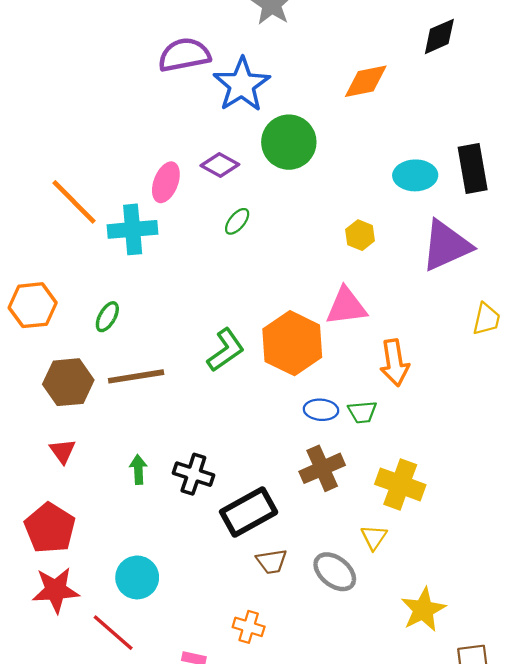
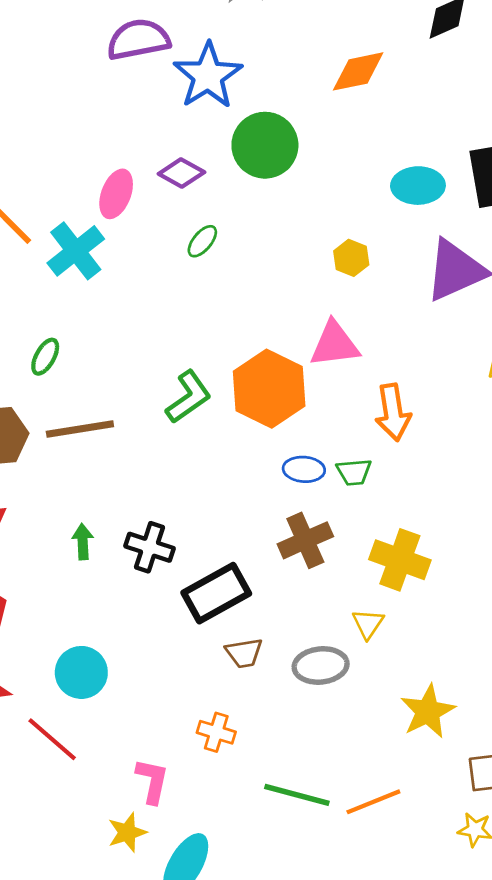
cyan cross: (133, 229) -> (76, 251), turned -33
gray ellipse: (335, 572) -> (321, 665), turned -45

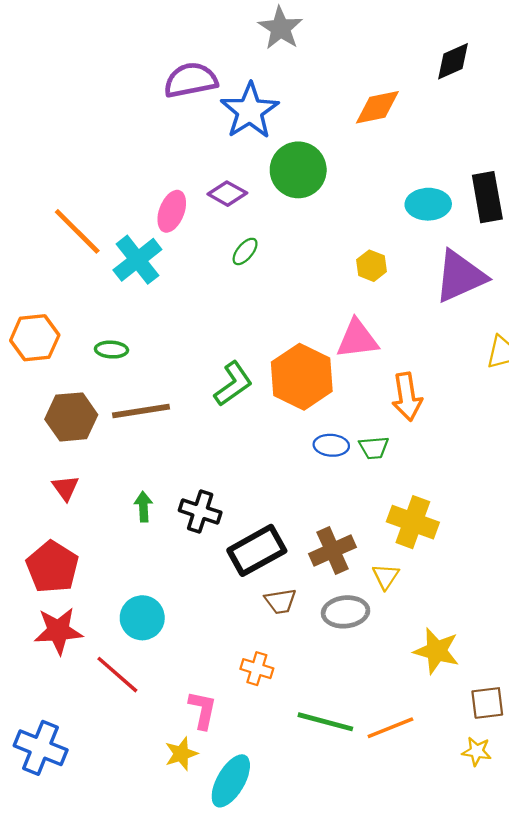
green ellipse: (45, 357) -> (111, 350), turned 64
brown cross: (305, 540) -> (332, 550), moved
yellow star: (428, 711) -> (436, 651), turned -30

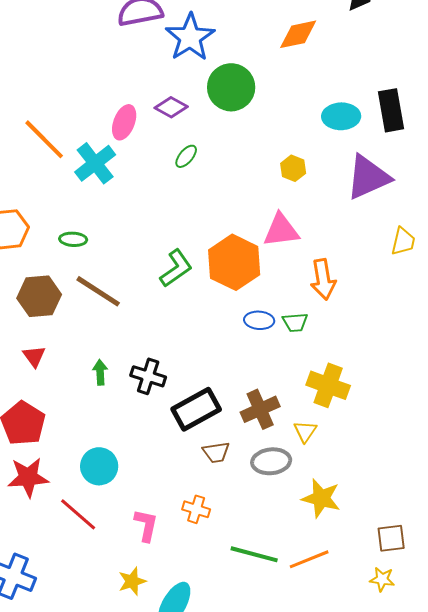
brown line: (141, 411) -> (98, 291), turned 42
yellow star: (436, 651) -> (321, 498), moved
pink L-shape: (202, 710) -> (146, 525), moved

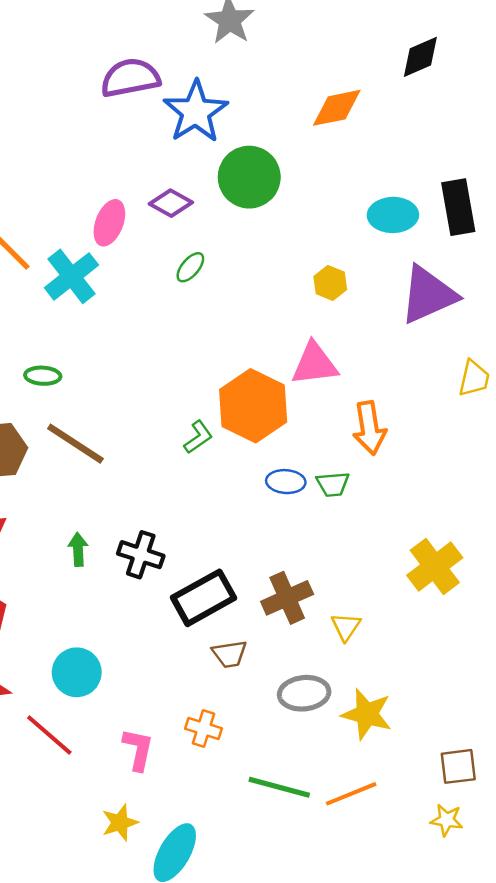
green L-shape: (176, 268) -> (198, 437), moved, size x0.7
yellow cross: (328, 385) -> (435, 566), moved, turned 33
gray ellipse: (271, 461) -> (304, 693), moved

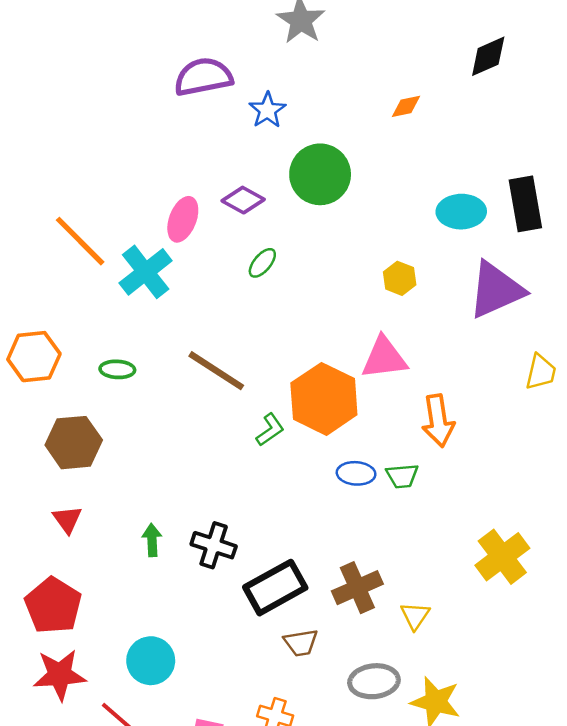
orange diamond: (337, 108) -> (406, 106), size x0.6
blue star: (196, 112) -> (267, 110), size x0.6
brown line: (75, 444) -> (216, 371), moved

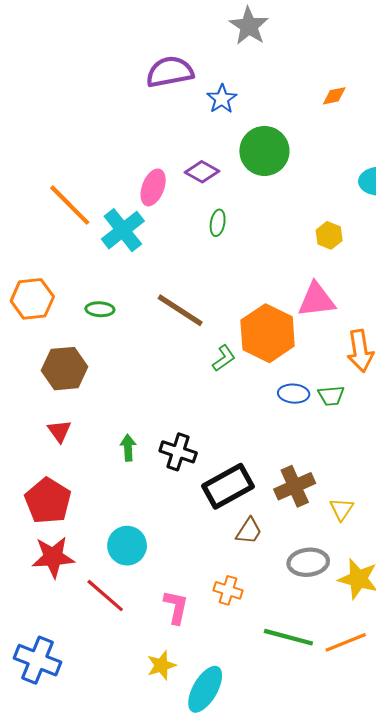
green ellipse: (262, 263) -> (218, 223), turned -30
brown trapezoid: (301, 643) -> (249, 531), turned -48

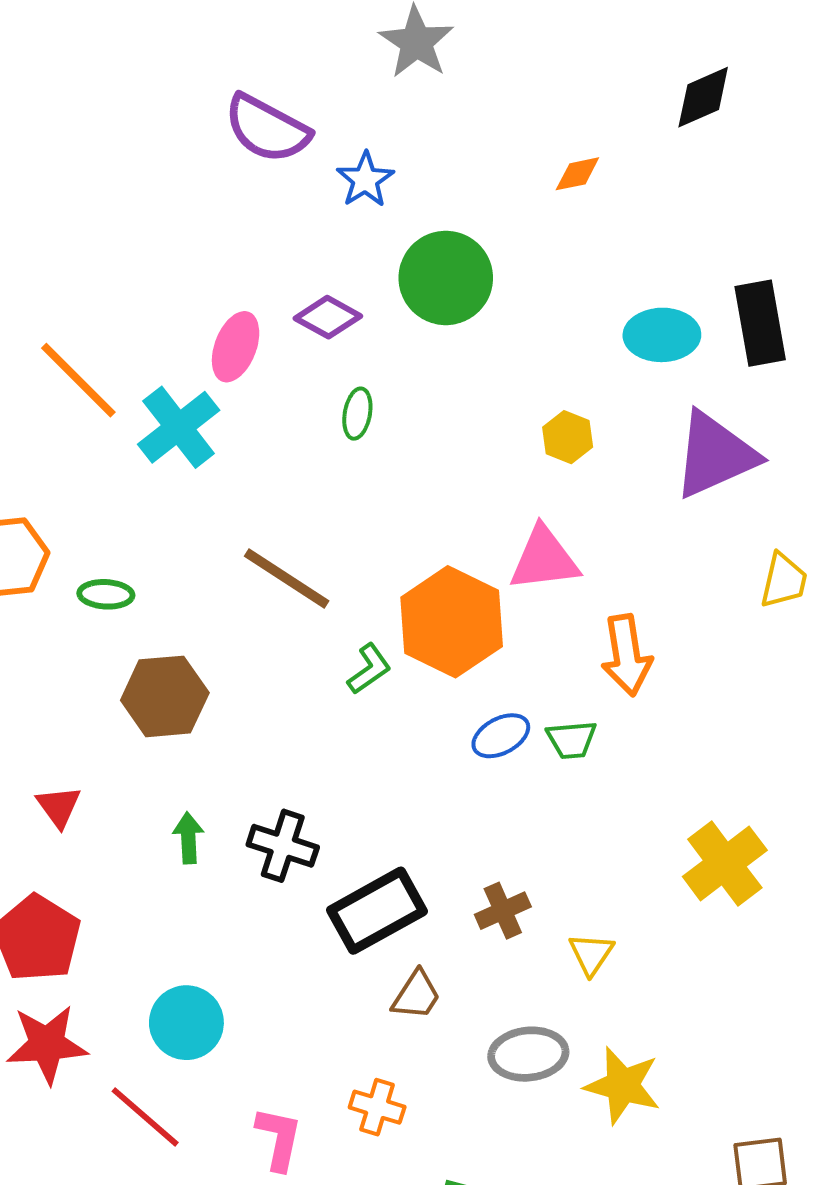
purple semicircle: (170, 72) -> (267, 129), turned -141
green ellipse: (100, 309) -> (106, 594), moved
brown hexagon: (65, 369) -> (165, 696), moved
blue ellipse: (294, 394) -> (501, 736), turned -32
brown cross: (295, 486) -> (503, 911), size x0.7

